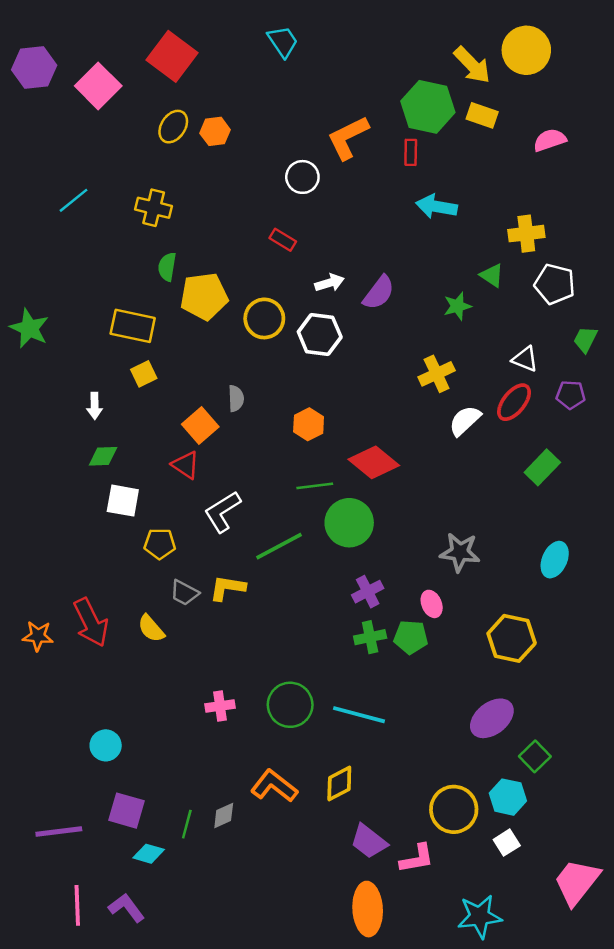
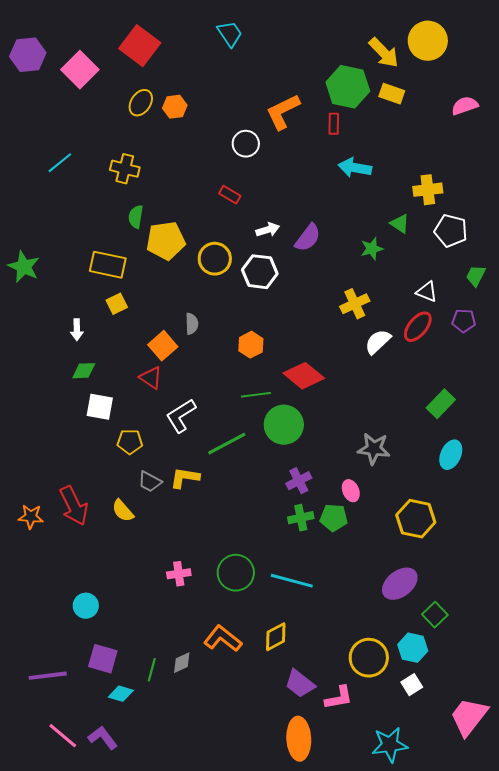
pink semicircle: (550, 140) -> (465, 106), moved
green rectangle: (542, 467) -> (441, 404), moved
pink line: (77, 905) -> (63, 736), turned -48

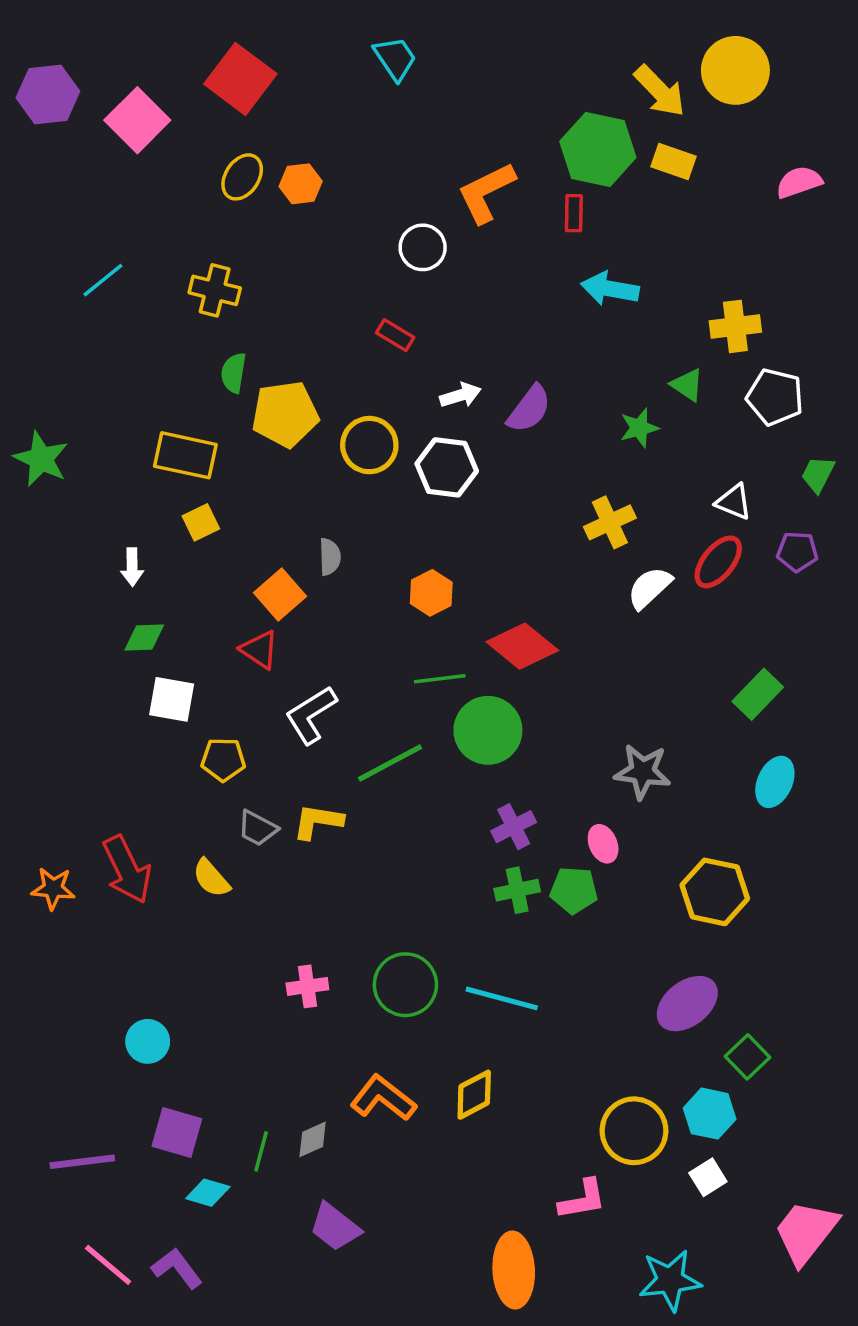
purple trapezoid: (300, 684) -> (335, 1227), moved

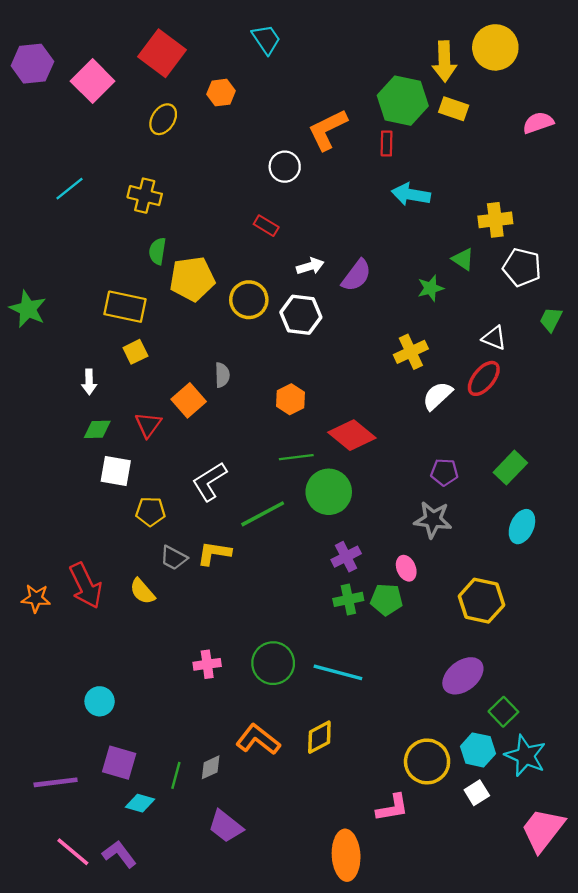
yellow arrow: (660, 91) -> (444, 61), turned 42
orange hexagon: (301, 184) -> (221, 93), moved
purple pentagon: (797, 552) -> (444, 472), moved
red triangle: (259, 650) -> (148, 425), moved, turned 32
cyan star: (670, 1280) -> (525, 756), moved, turned 30

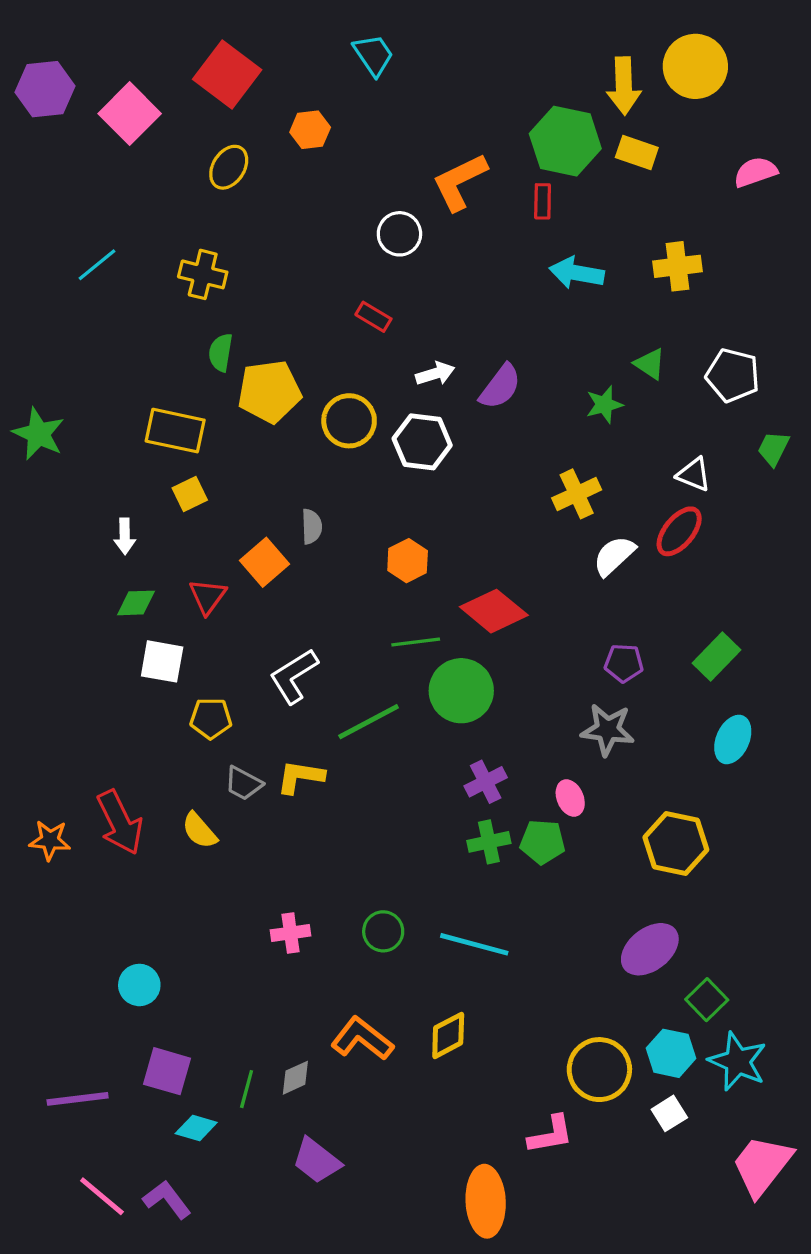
yellow cross: (495, 220) -> (677, 266), moved
green circle: (273, 663) -> (383, 931), size x0.7

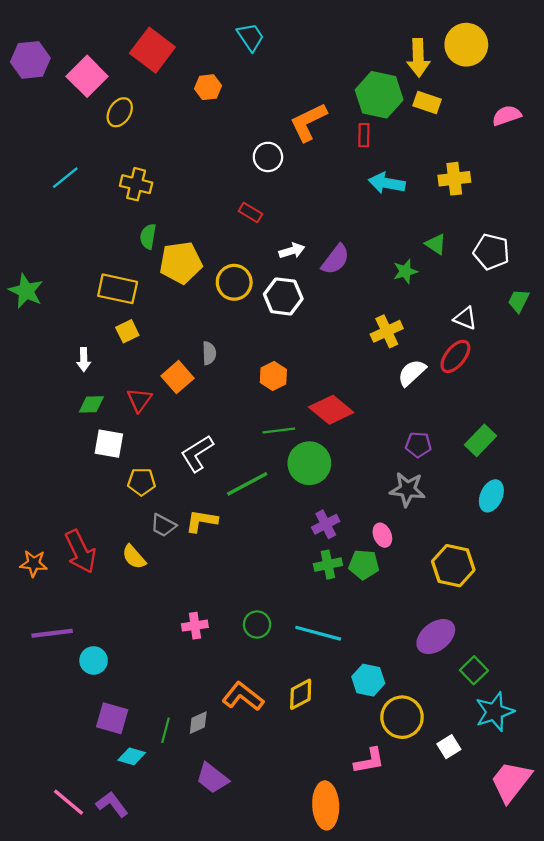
yellow ellipse: (229, 167) -> (120, 112), moved
cyan hexagon: (671, 1053) -> (368, 680), moved
cyan star: (738, 1061) -> (495, 712), turned 30
purple line: (78, 1099) -> (52, 633), moved

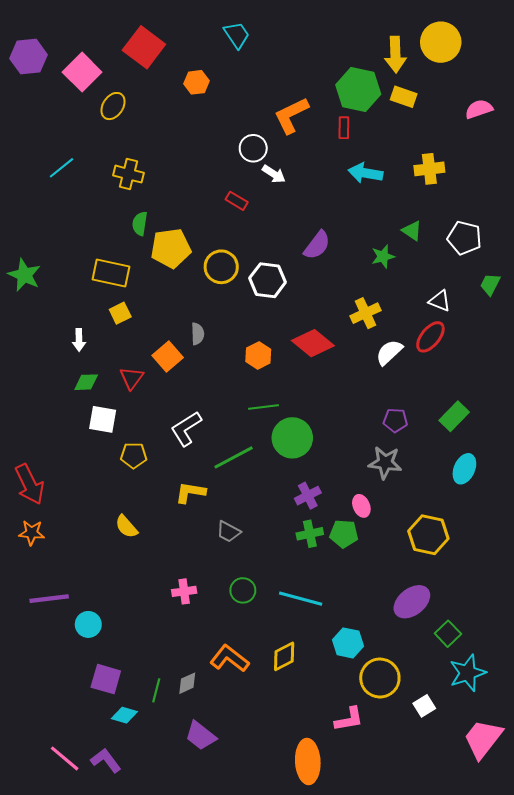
white arrow: (292, 251) -> (274, 174), moved, turned 50
red diamond: (331, 410) -> (313, 343), moved
gray trapezoid: (163, 525) -> (228, 532), moved
red arrow: (80, 551) -> (30, 484), moved

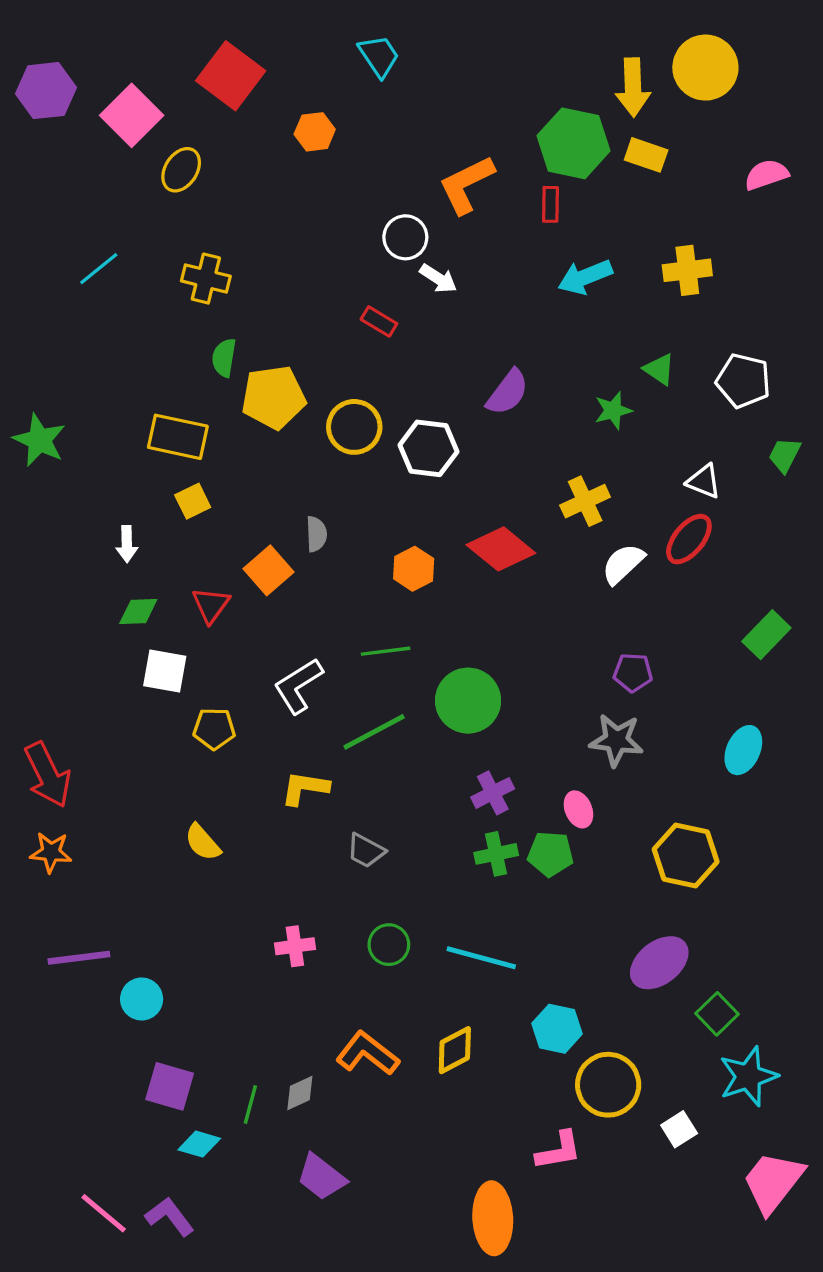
cyan arrow: (366, 173) -> (585, 277), turned -32
green line: (263, 407) -> (386, 651), moved
green rectangle: (454, 416) -> (766, 635), moved

